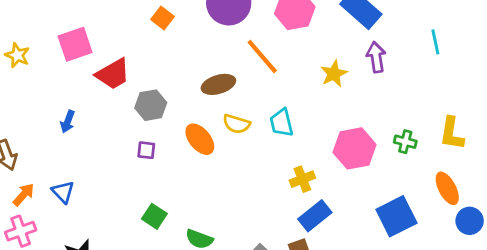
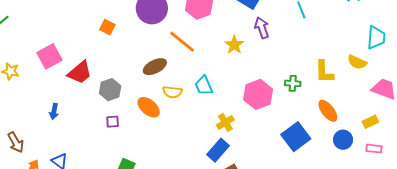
blue rectangle: (315, 216) -> (218, 150), moved
blue circle: (470, 221) -> (343, 140), moved

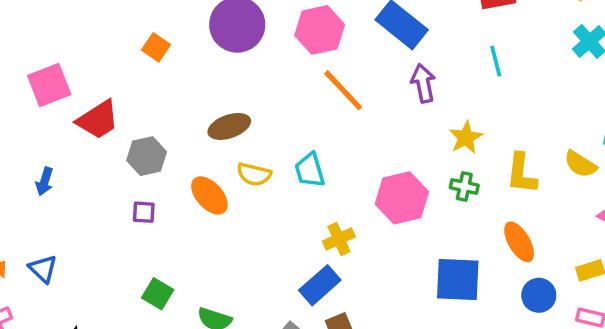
orange line: (182, 42) -> (343, 90), moved
yellow star: (234, 45) -> (466, 137), moved
blue square: (296, 137) -> (458, 279), turned 32

